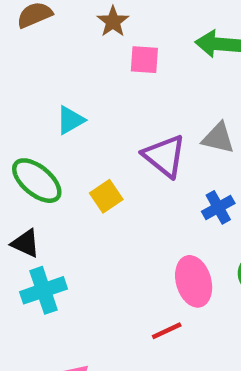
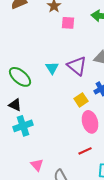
cyan triangle: (70, 120) -> (52, 68), moved, turned -32
yellow square: (106, 196) -> (81, 100), moved
red line: (167, 331) -> (85, 151), moved

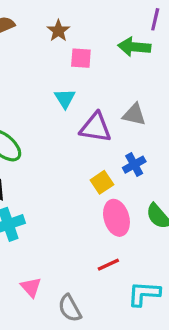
purple triangle: (77, 66) -> (96, 127), turned -30
cyan triangle: (52, 68) -> (65, 98), moved

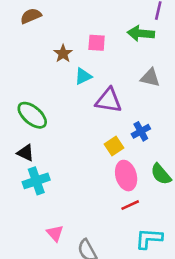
brown star: (58, 31) -> (63, 53), moved
cyan triangle: (65, 98) -> (83, 76), turned 36
gray triangle: (134, 115) -> (150, 78), moved
red line: (108, 265) -> (130, 205), moved

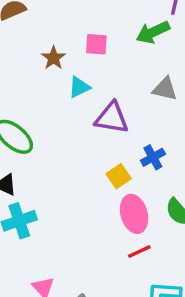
green arrow: (141, 33) -> (153, 32), turned -30

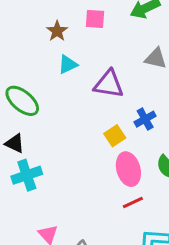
cyan triangle: (79, 87) -> (68, 64), moved

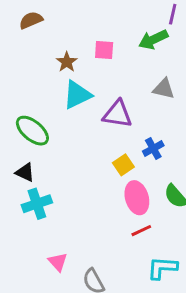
cyan triangle: (68, 64) -> (77, 95), size x1.5

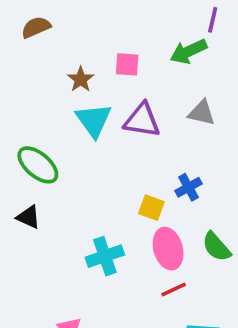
cyan triangle: (77, 95) -> (94, 120), turned -40
purple triangle: (117, 114) -> (142, 120), moved
yellow square: (123, 165) -> (151, 208), turned -36
cyan cross: (37, 204) -> (105, 256), moved

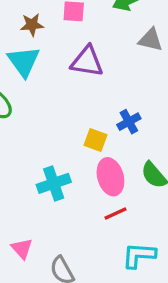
brown star: (81, 79) -> (32, 25), turned 30
gray triangle: (202, 113) -> (151, 40), moved
cyan triangle: (94, 120) -> (24, 62), moved

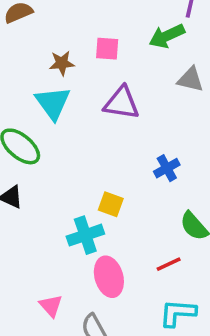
yellow square: (95, 140) -> (111, 204), moved
pink ellipse: (110, 177) -> (109, 277), moved
red line: (115, 214) -> (169, 264), moved

